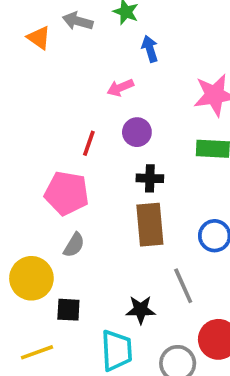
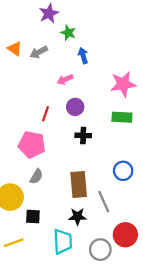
gray arrow: (78, 21) -> (39, 52), moved, turned -42
brown rectangle: (150, 225) -> (79, 185), moved

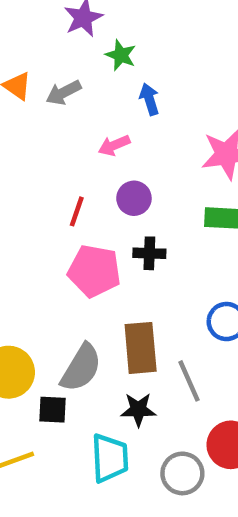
pink pentagon: (32, 145) -> (94, 271), moved
gray semicircle: (36, 177) -> (81, 368), moved, size x1.6

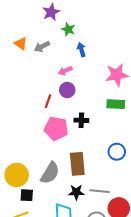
purple circle: (134, 198) -> (67, 90), moved
gray line: (189, 381) -> (100, 191), moved, turned -60
black square: (53, 410) -> (27, 195), moved

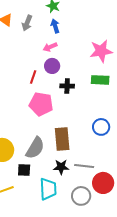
gray arrow: (42, 47) -> (27, 23), turned -42
blue arrow: (81, 50) -> (55, 26), moved
black cross: (81, 120) -> (67, 86), moved
black square: (27, 195) -> (24, 170), moved

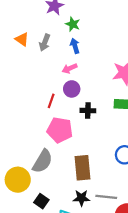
gray semicircle: (35, 148) -> (43, 161), moved
black square: (24, 170) -> (41, 201), turned 32

